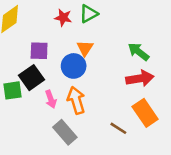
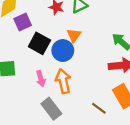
purple square: (39, 51) -> (23, 22), moved, turned -30
black square: (32, 78) -> (39, 43), moved, turned -30

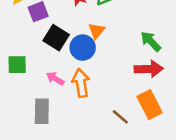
pink arrow: (41, 79) -> (55, 78), turned 133
gray rectangle: (51, 109) -> (42, 111), moved, turned 35

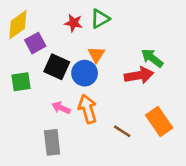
green square: (17, 65) -> (21, 82), moved
red arrow: (149, 69) -> (139, 75), moved
brown line: (120, 117) -> (122, 131), moved

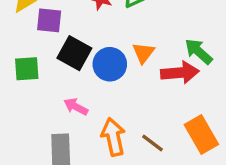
purple square: (35, 43) -> (49, 20), turned 30
orange triangle: (96, 54) -> (143, 53), moved
orange arrow: (88, 109) -> (113, 137), moved

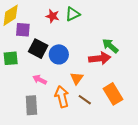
orange triangle: (143, 53) -> (77, 78), moved

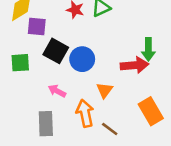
green arrow: (110, 46) -> (148, 49), turned -132
brown line: (85, 100) -> (110, 129), moved

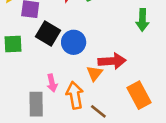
green arrow: (148, 49) -> (142, 20), moved
red arrow: (135, 65) -> (112, 61), moved
pink arrow: (57, 91) -> (52, 83), moved, turned -132

